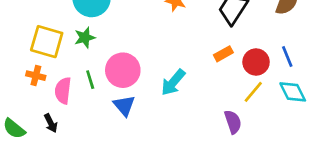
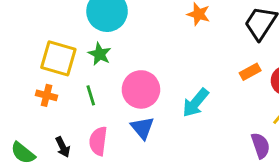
green star: (85, 38) -> (100, 54), turned -30
green line: (90, 80) -> (91, 95), moved
pink semicircle: (63, 91) -> (98, 141), moved

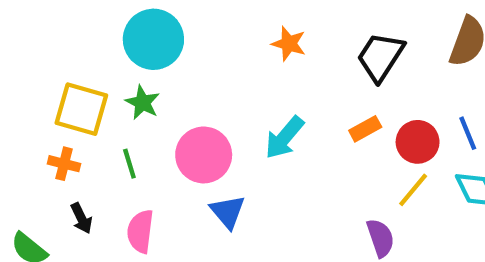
cyan arrow: (196, 103) -> (284, 138), moved
blue triangle: (142, 128) -> (228, 212), moved
black arrow: (63, 147) -> (81, 218), moved

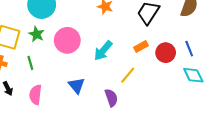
pink circle: (204, 155) -> (67, 40), moved
yellow line: (413, 190) -> (128, 75), moved
purple semicircle: (380, 238) -> (111, 98), moved

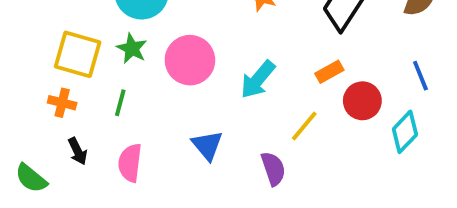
red circle: (166, 53) -> (362, 101), moved
green line: (30, 63) -> (120, 103), turned 32
cyan diamond: (193, 75) -> (405, 132), moved, turned 70

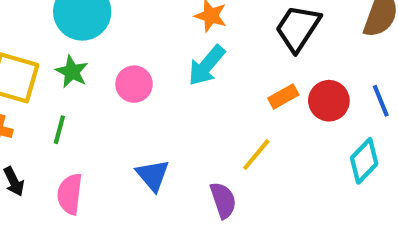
pink circle: (190, 60) -> (134, 84), size x0.7
cyan arrow: (258, 79) -> (207, 65), moved
red circle: (362, 101) -> (329, 101), moved

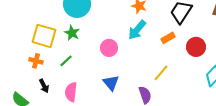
pink circle: (134, 84) -> (109, 48), moved
orange rectangle: (283, 97) -> (168, 38), moved
green line: (59, 130) -> (66, 61), turned 32

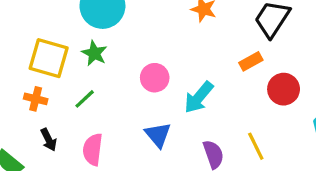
cyan arrow: (137, 30) -> (199, 97), moved
red circle: (196, 47) -> (284, 89), moved
yellow line: (161, 73) -> (256, 146), moved, turned -66

